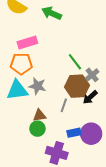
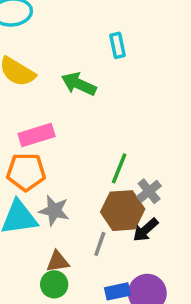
green line: (75, 62) -> (119, 168), turned 60

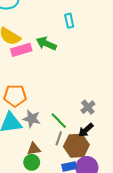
pink rectangle: (37, 135) -> (21, 50), moved
green line: (119, 168) -> (59, 121), moved, turned -66
brown hexagon: (123, 211) -> (76, 146), moved

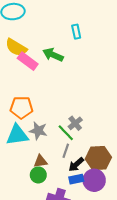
pink rectangle: (21, 50) -> (28, 61), turned 54
gray cross: (88, 107) -> (75, 123), moved
black arrow: (86, 130) -> (76, 164), moved
brown hexagon: (76, 146) -> (98, 158), moved

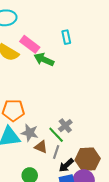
pink rectangle: (28, 61) -> (30, 44), moved
brown triangle: (40, 161) -> (41, 147), moved, turned 32

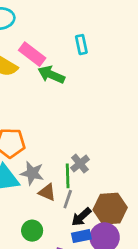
green line: (56, 135) -> (68, 176), turned 42

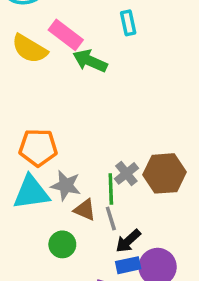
gray line: (68, 199) -> (111, 218), turned -36
brown hexagon: (110, 209) -> (164, 173), moved
green circle: (32, 231) -> (62, 244), moved

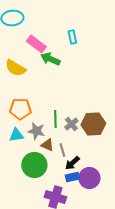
yellow semicircle: (29, 49) -> (15, 68), moved
green line: (111, 189) -> (55, 119), moved
cyan triangle: (31, 192) -> (16, 135), size x0.7
green circle: (62, 244) -> (34, 165), size x1.6

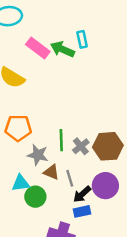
green arrow: (50, 59) -> (62, 49), moved
cyan triangle: (16, 135) -> (21, 183), moved
green circle: (34, 165) -> (35, 197), size x0.7
purple circle: (89, 178) -> (105, 186), moved

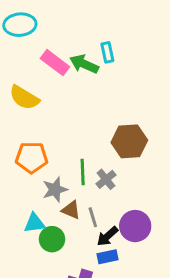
brown hexagon: (108, 146) -> (129, 141), moved
gray star: (38, 155) -> (55, 190), turned -30

